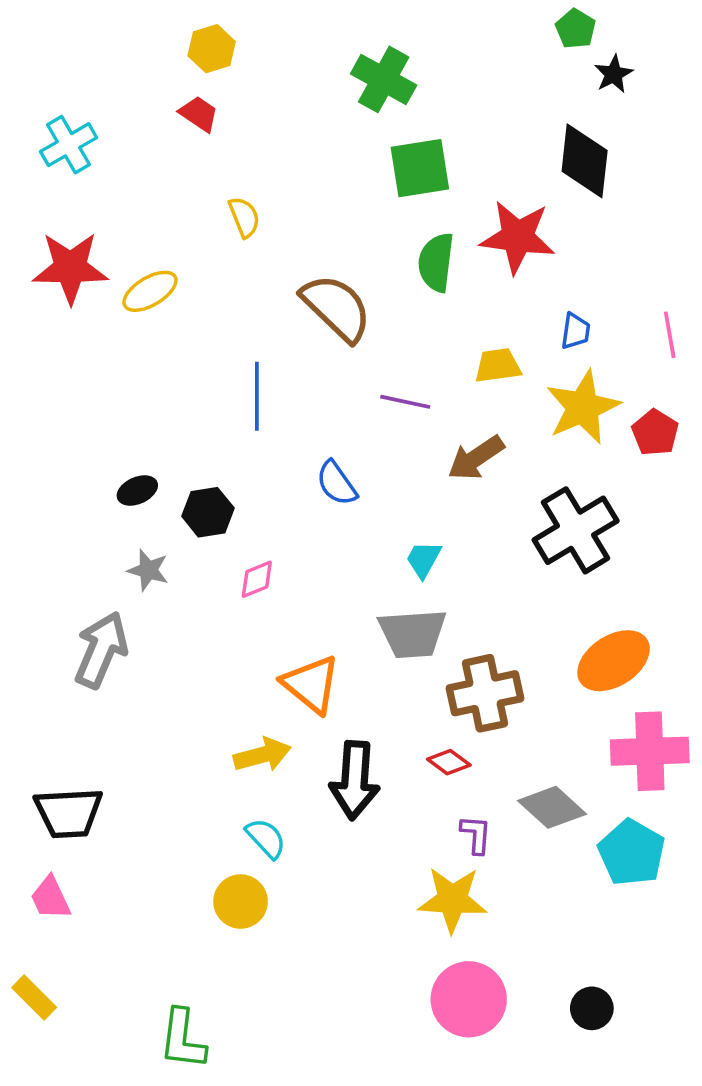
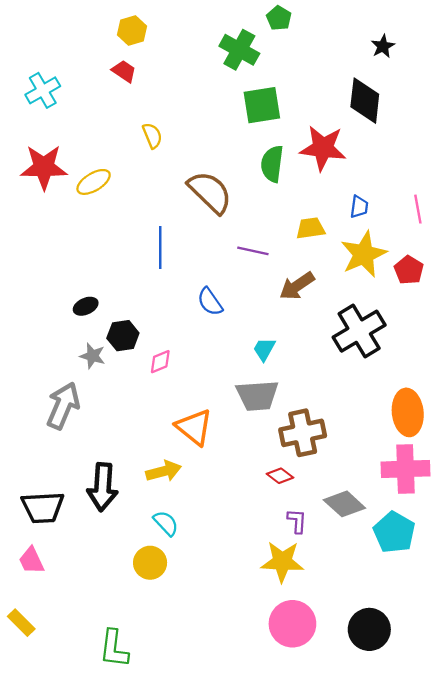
green pentagon: (576, 29) -> (279, 18), moved
black hexagon: (208, 512) -> (123, 336), moved
orange ellipse: (614, 661) -> (408, 412), moved, turned -63
black arrow: (355, 780) -> (103, 487), moved
black circle: (592, 1008) -> (369, 629), size x1.6

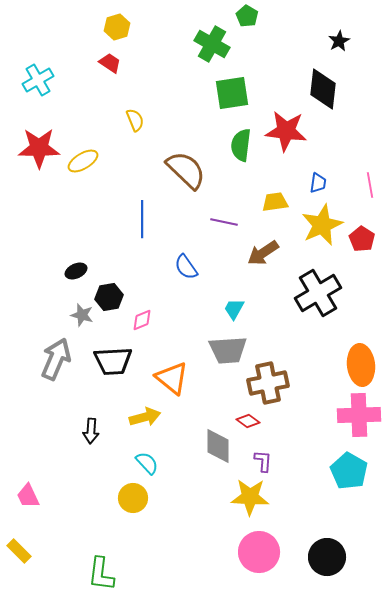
black arrow: (103, 487) -> (91, 431), size x0.6
gray diamond: (344, 504) -> (218, 446), moved, turned 48
black trapezoid: (43, 507) -> (113, 361), moved

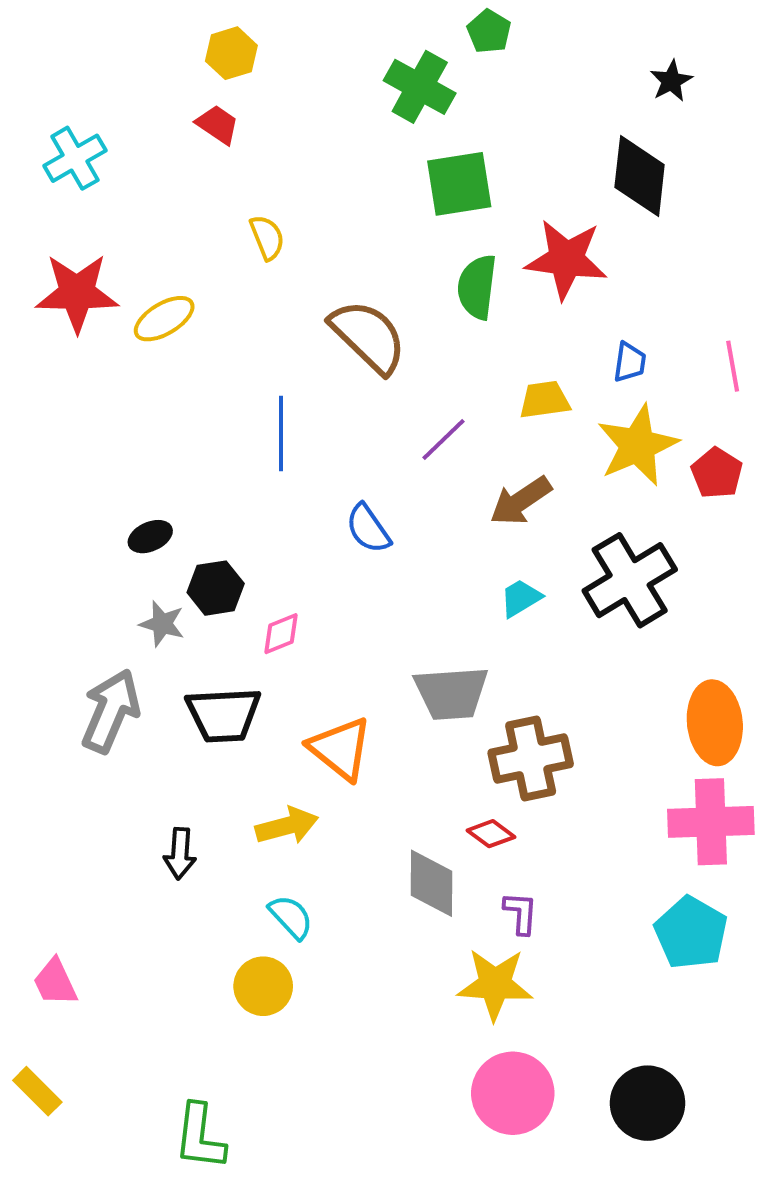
purple line: (224, 222) -> (443, 439), turned -56
cyan trapezoid: (234, 309) -> (521, 598), moved, turned 30

